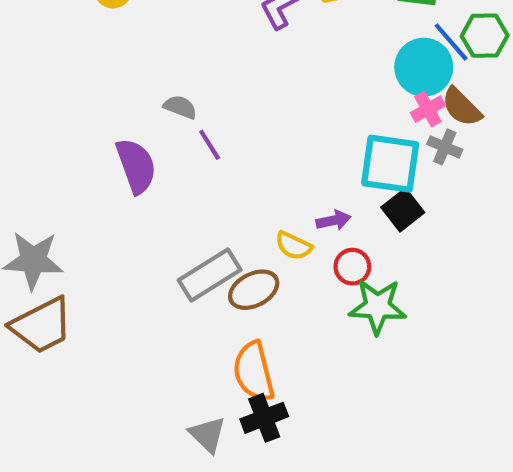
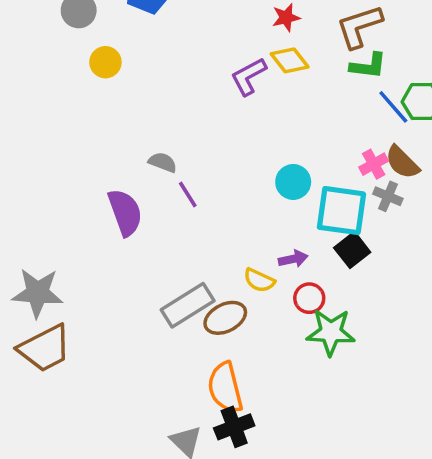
cyan circle: (424, 67) -> (293, 182), moved, size x0.7

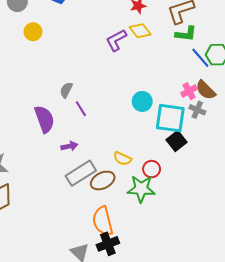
gray semicircle: (163, 162) -> (66, 90), turned -84
purple arrow: (293, 259) -> (69, 146), moved
green star: (331, 332) -> (141, 189), moved

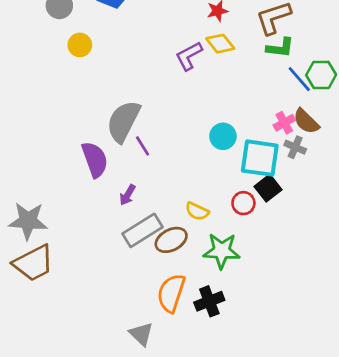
gray semicircle: (66, 90) -> (123, 121), size x2.0
purple arrow: (69, 146) -> (128, 195), turned 133
red circle: (152, 169) -> (243, 203), moved
orange semicircle: (103, 221) -> (171, 293), turned 32
black cross: (108, 244) -> (209, 301), moved

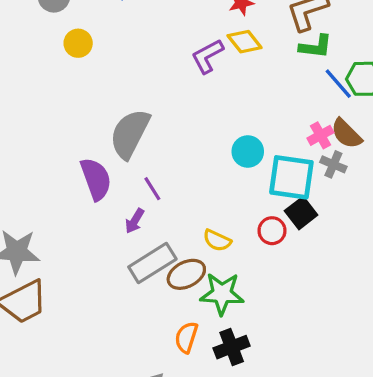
purple line: (143, 146) -> (152, 189), moved
green star: (222, 251) -> (222, 294), moved
orange semicircle: (171, 293) -> (186, 337), size x0.7

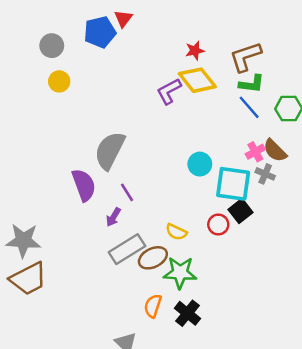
yellow diamond: (245, 42) -> (197, 80), size x1.4
yellow circle: (78, 43) -> (59, 81), moved
blue line: (338, 84) -> (249, 107), moved
black cross: (232, 347) -> (187, 313), turned -30

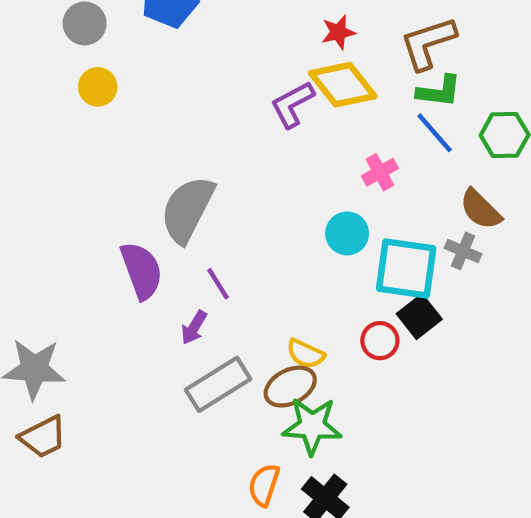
pink cross: (255, 152) -> (380, 172), moved
brown ellipse: (153, 258) -> (290, 387), moved
brown trapezoid: (28, 279) -> (43, 437), size x0.7

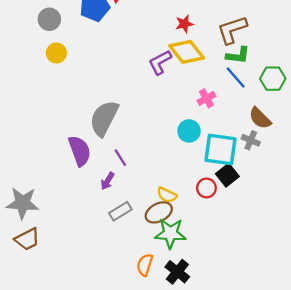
gray rectangle: (218, 384) -> (120, 211), size x0.7

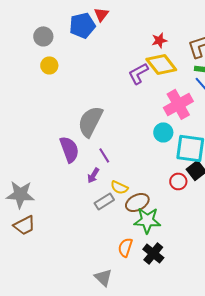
pink cross: (206, 98) -> (178, 104), size x1.8
yellow semicircle: (167, 195) -> (119, 187), moved

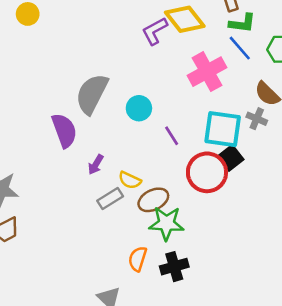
yellow circle: (49, 65) -> (28, 14), moved
cyan circle: (163, 132) -> (139, 108), moved
purple line: (104, 155) -> (172, 136), moved
red circle: (178, 181) -> (207, 172), size x1.8
black cross: (153, 253) -> (174, 267), turned 35

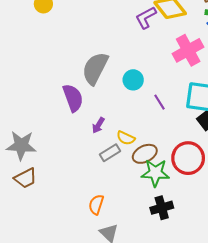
red circle: (207, 172) -> (188, 158), moved
orange semicircle: (138, 259) -> (96, 205), moved

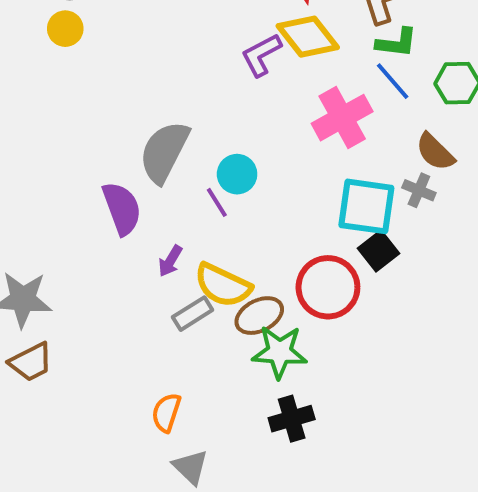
purple line: (160, 102) -> (217, 202), moved
yellow semicircle: (126, 138) -> (223, 285), size x1.6
red circle: (188, 158) -> (328, 287), moved

